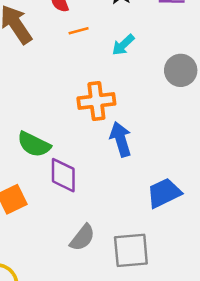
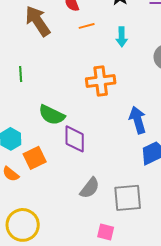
cyan arrow: (123, 45) -> (122, 37), turned -48
blue arrow: (121, 139) -> (138, 120), moved

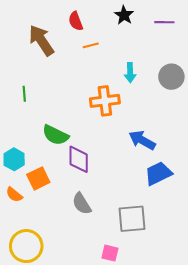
cyan arrow: (122, 37) -> (130, 73), moved
blue arrow: (138, 120) -> (142, 140), turned -44
gray semicircle: (90, 188) -> (82, 204), moved, turned 110

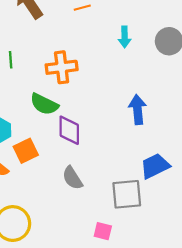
orange cross: (105, 101) -> (62, 67), moved
blue arrow: (142, 140) -> (138, 110), turned 56
blue trapezoid: (158, 173) -> (155, 166), moved

